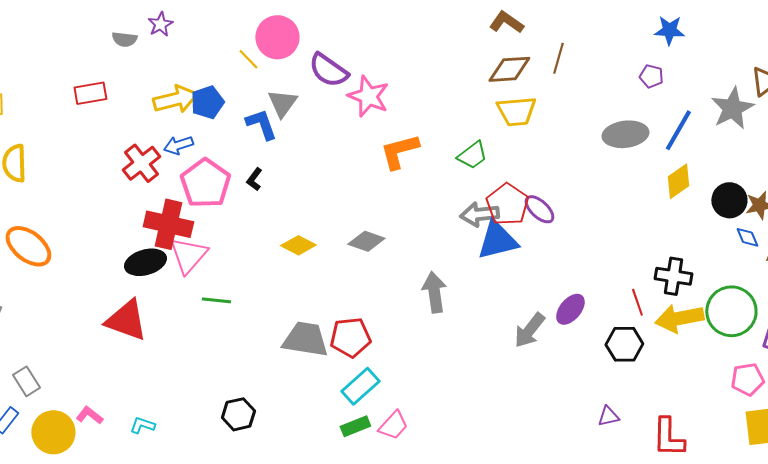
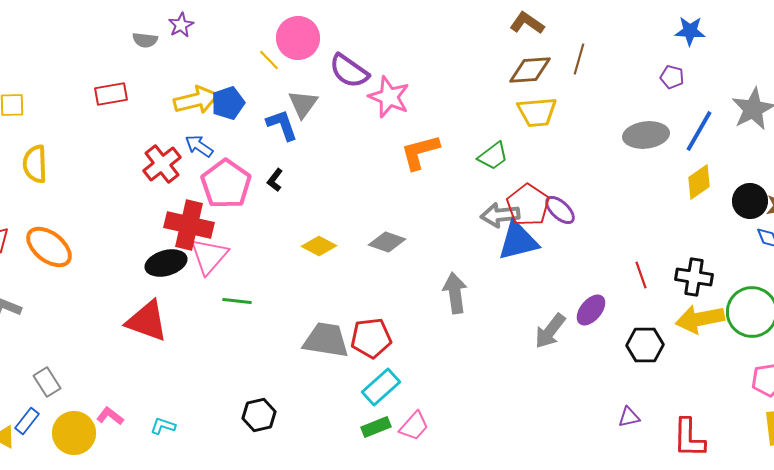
blue arrow: (178, 145) -> (199, 146), turned 52
red line: (637, 302) -> (641, 275), moved

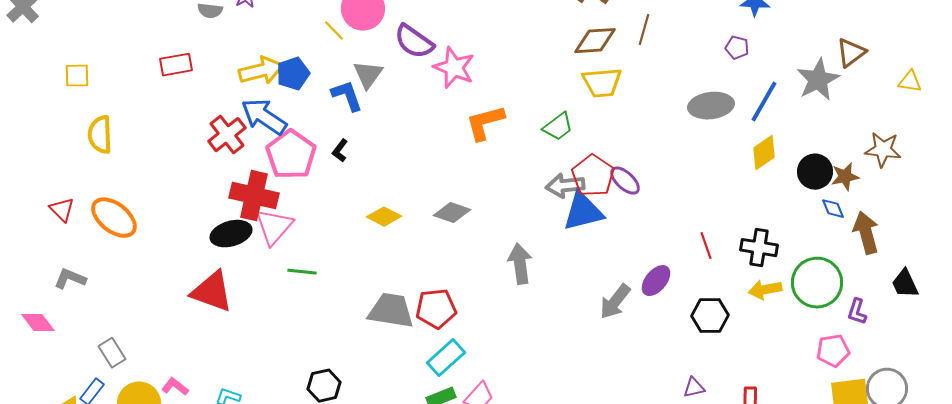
blue arrow: (199, 146) -> (264, 117), size x1.6
yellow arrow: (700, 319) -> (765, 290), size x0.7

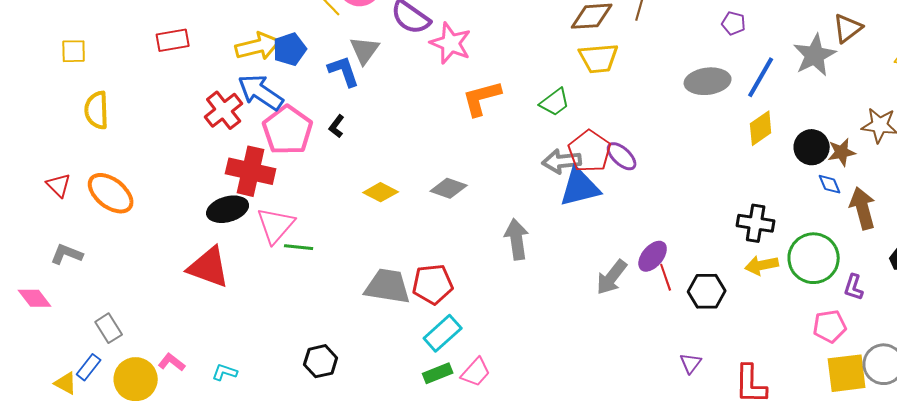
pink triangle: (274, 227) -> (276, 225), moved
red line: (706, 246) -> (666, 277), moved
purple triangle: (694, 388) -> (691, 363), turned -40

